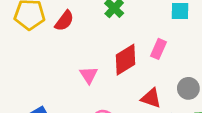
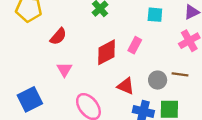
red semicircle: (64, 21) -> (58, 36), moved
pink triangle: (89, 75) -> (64, 69), moved

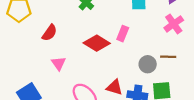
red diamond: (106, 52) -> (97, 43), turned 65
red triangle: (126, 86) -> (114, 87), moved

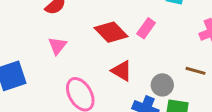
gray circle: (148, 64) -> (162, 85), moved
red triangle: (114, 87) -> (122, 71), moved

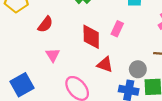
red diamond: (111, 32) -> (91, 37), turned 55

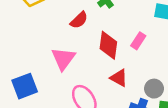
red semicircle: (45, 24) -> (79, 20), moved
pink triangle: (53, 55) -> (63, 59), size x1.5

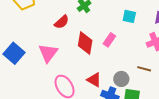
red triangle: (119, 78) -> (94, 80), moved
blue square: (25, 86) -> (14, 53), moved, turned -30

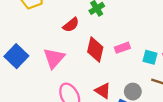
cyan square: (129, 16) -> (150, 57), moved
pink rectangle: (109, 40) -> (122, 48), turned 32

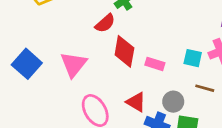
red semicircle: (71, 25) -> (105, 23), moved
pink rectangle: (122, 48) -> (155, 64), moved, turned 40

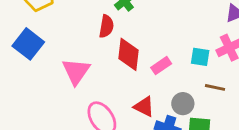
red semicircle: (105, 23) -> (106, 26), turned -35
blue square: (27, 64) -> (28, 44), moved
pink rectangle: (155, 64) -> (161, 66), turned -48

